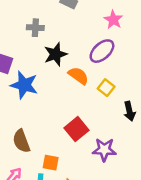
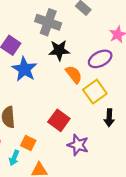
gray cross: (35, 28) -> (48, 22), size x1.6
yellow square: (106, 88) -> (95, 92), size x1.5
red square: (77, 129) -> (59, 120), turned -30

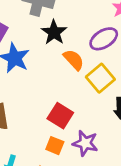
black star: (59, 50) -> (54, 32), turned -30
orange square: (28, 143) -> (55, 146), moved

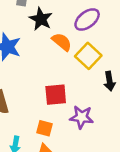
red square: (60, 116) -> (56, 95), turned -30
orange square: (55, 146) -> (45, 128), moved

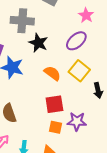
orange semicircle: (62, 42) -> (52, 73), moved
orange square: (45, 128) -> (55, 127), moved

